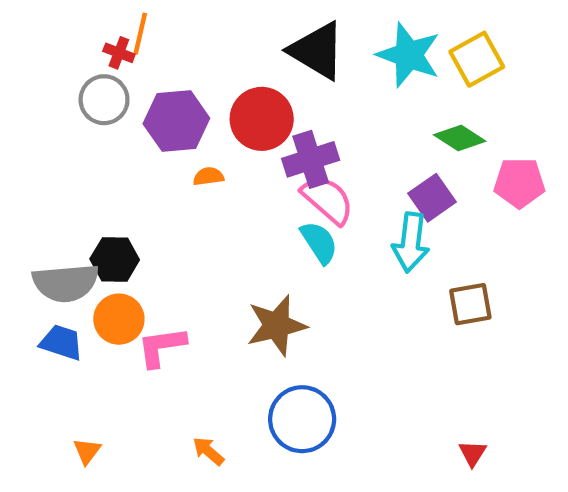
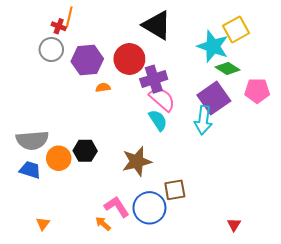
cyan star: (409, 55) -> (213, 46), moved
purple square: (432, 198) -> (214, 98), size x1.4
black hexagon: (115, 259) -> (85, 151), moved
brown square: (470, 304) -> (175, 190), moved
pink L-shape: (162, 347) -> (117, 207), moved, turned 65

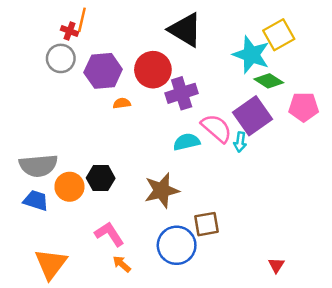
pink semicircle: (162, 99) -> (216, 128), moved
cyan semicircle: (158, 120) -> (187, 142), turned -70
cyan arrow: (203, 120) -> (240, 142), size x0.6
pink L-shape: (117, 207) -> (109, 234), moved
orange triangle: (43, 224) -> (51, 264), size x2.0

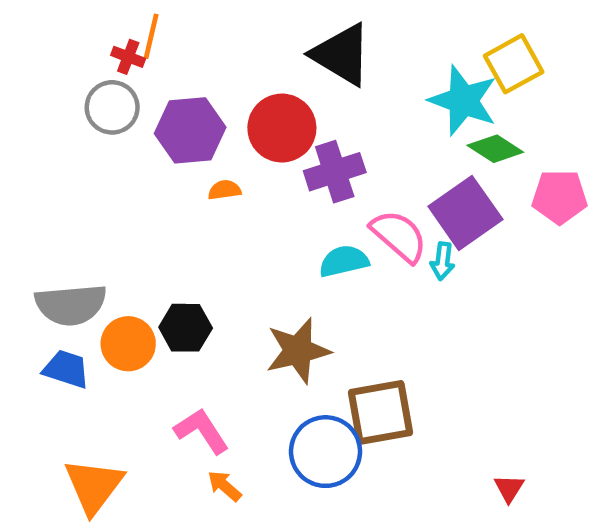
brown square: (206, 224) -> (381, 413), size x1.4

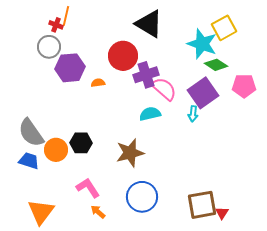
purple hexagon: (190, 130) -> (70, 68), moved
pink semicircle: (399, 236) -> (164, 89), moved
gray semicircle: (71, 305) -> (31, 133), turned 60
brown square: (381, 413) -> (202, 205), moved

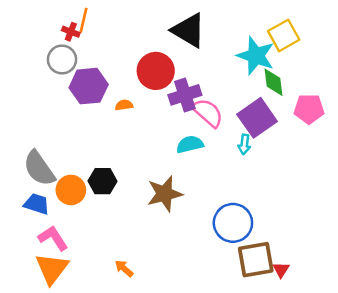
green diamond: (216, 65) -> (273, 82), turned 50
pink L-shape: (88, 188) -> (53, 238), moved
blue circle: (142, 197) -> (233, 223), moved

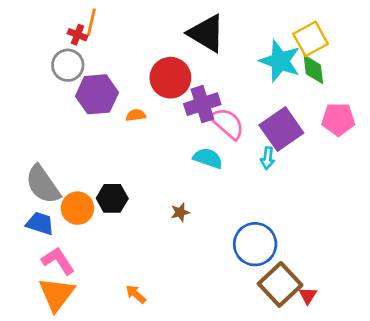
green diamond: (273, 82) -> (313, 69), moved
cyan semicircle: (190, 144) -> (208, 158), turned 32
brown star: (165, 194) -> (180, 212), size x0.5
brown square: (256, 260) -> (280, 284), turned -33

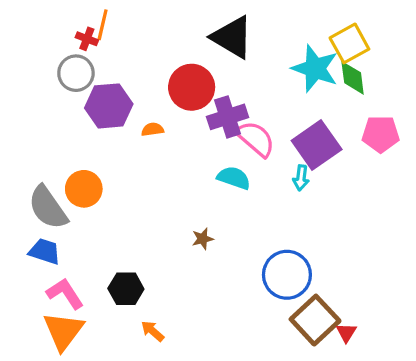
black hexagon: (112, 198) -> (126, 289), moved
orange circle: (77, 208) -> (84, 189), moved

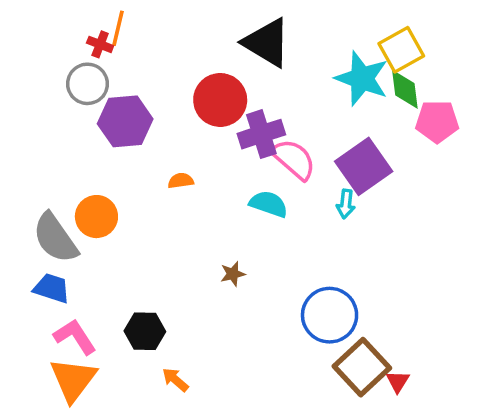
orange semicircle: (153, 129) -> (181, 181), moved
pink pentagon: (381, 134) -> (437, 121), moved

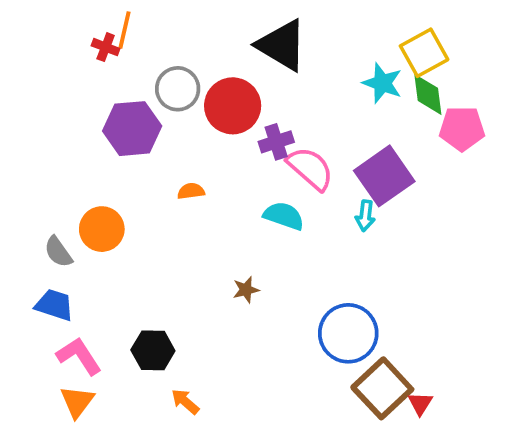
cyan star: (362, 78) -> (382, 83), size x0.7
gray circle: (87, 84) -> (178, 89), moved
purple cross: (261, 134) -> (276, 142), size x0.7
gray semicircle: (55, 238) -> (58, 252), size x0.6
orange triangle: (73, 380) -> (77, 402), size x0.7

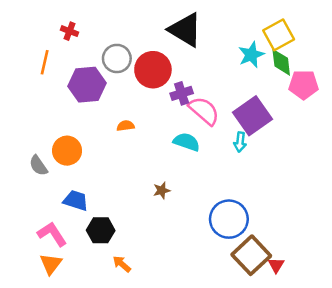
orange line: (125, 30) -> (45, 62), moved
cyan star: (382, 83) -> (251, 55), turned 30
blue trapezoid: (54, 305) -> (76, 200), moved

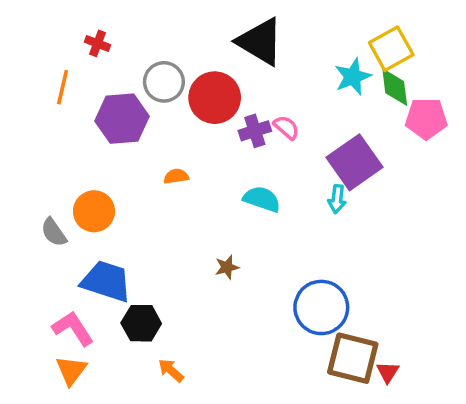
pink semicircle: (204, 111) -> (286, 127), moved, size x0.6
blue trapezoid: (76, 200) -> (106, 281), size x1.4
brown square: (251, 255) -> (353, 358), turned -33

